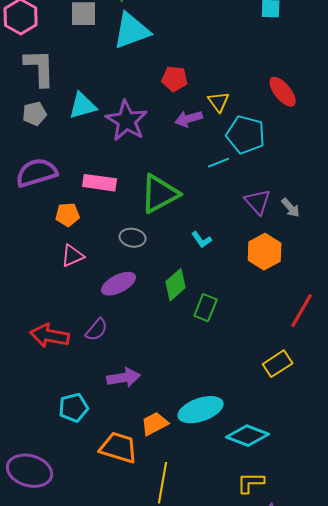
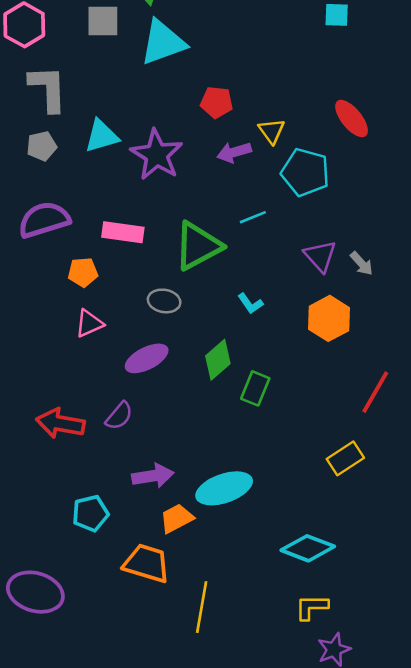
cyan line: (219, 163) -> (253, 217), moved
cyan ellipse: (201, 410) -> (224, 488), moved
orange trapezoid: (155, 424) -> (177, 518), moved

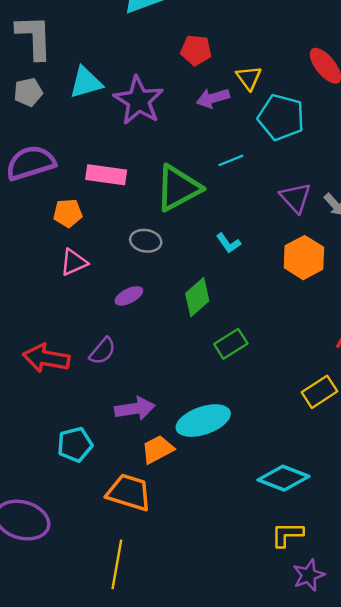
purple ellipse: (147, 358) -> (129, 296), size x0.7
green rectangle: (255, 388) -> (231, 344), moved, turned 36
yellow line: (202, 607) -> (117, 564), moved

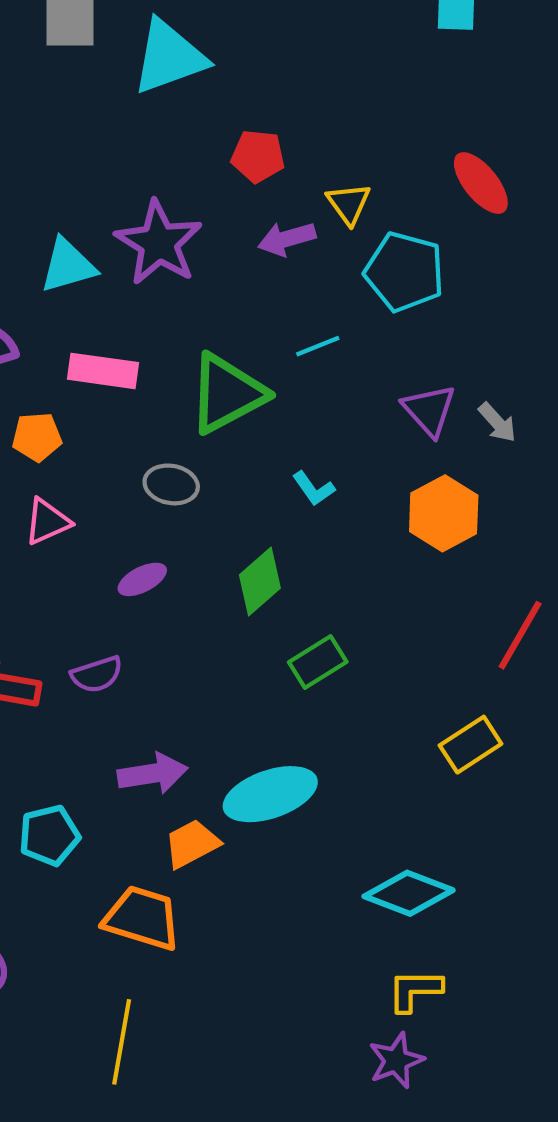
cyan triangle: (86, 83) -> (68, 266), moved
purple semicircle: (103, 351) -> (97, 674), turned 32
purple star: (309, 575) -> (396, 1060), moved

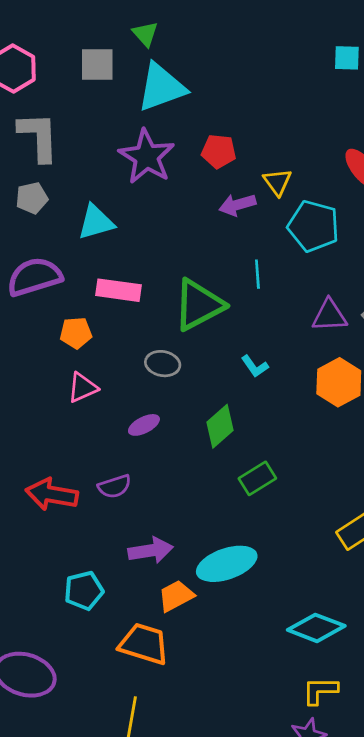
purple star: (159, 243) -> (147, 157), moved
cyan line: (318, 346) -> (257, 274), turned -72
purple triangle: (429, 410) -> (329, 316), turned -51

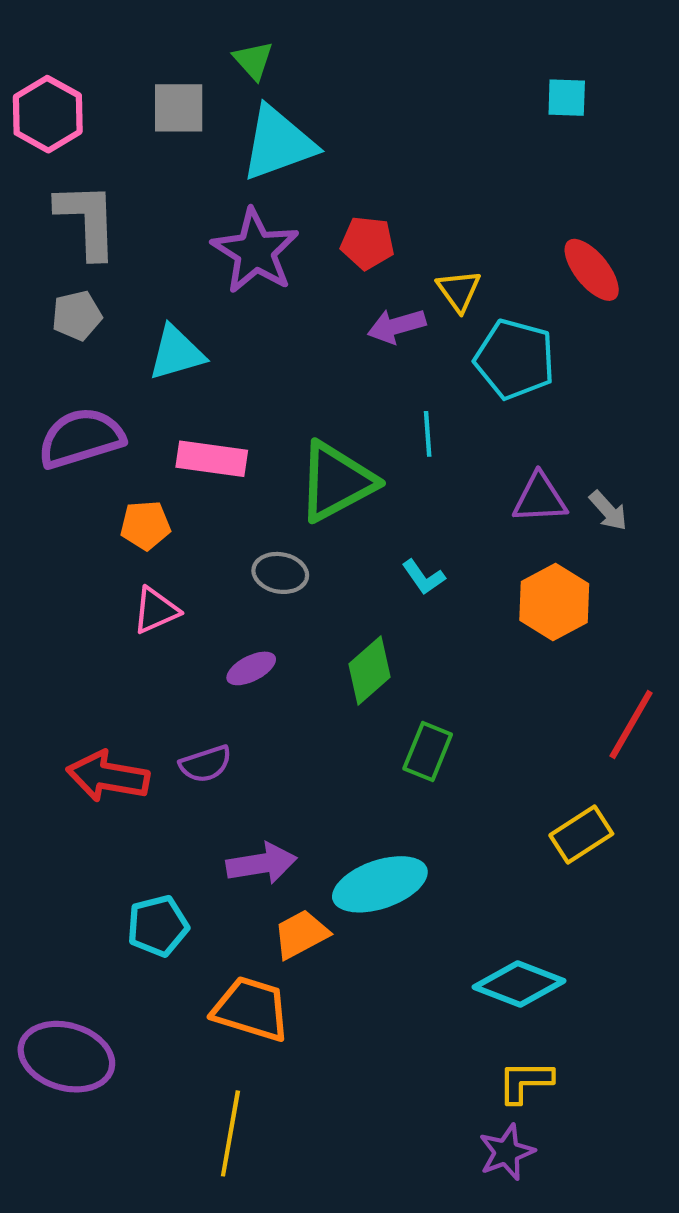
green rectangle: (257, 478) -> (428, 751), turned -36

